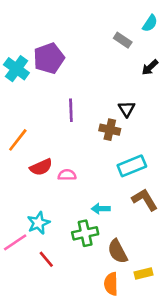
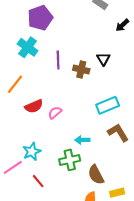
cyan cross: (16, 69) -> (28, 47), moved
brown cross: (110, 130) -> (81, 69), moved
pink semicircle: (67, 175) -> (55, 113), turned -40

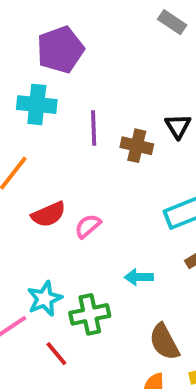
cyan cross: (28, 47) -> (37, 105), turned -30
green cross: (70, 160) -> (90, 314), moved

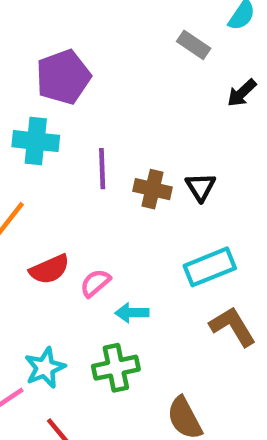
black triangle: (178, 126) -> (201, 187), moved
cyan arrow: (139, 277) -> (132, 313), moved
green cross: (90, 314) -> (116, 368), moved

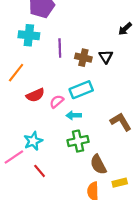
black arrow: (242, 93) -> (125, 29), moved
cyan rectangle: (210, 267) -> (81, 90), moved
green cross: (116, 368) -> (78, 141), moved

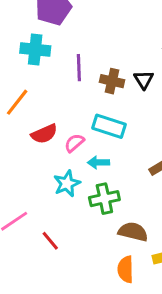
cyan rectangle: (81, 90) -> (109, 126), turned 40
cyan star: (33, 141) -> (67, 184), moved
brown semicircle: (98, 165) -> (133, 232), turned 132

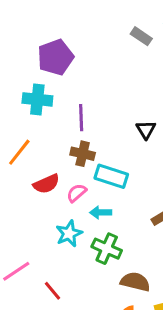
brown cross: (112, 81) -> (83, 154), moved
green cross: (104, 199) -> (107, 249), turned 36

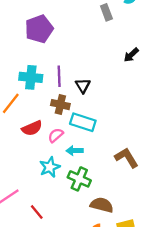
gray rectangle: (141, 36) -> (106, 12), turned 35
cyan cross: (37, 99) -> (31, 77), moved
black triangle: (146, 130) -> (83, 86), moved

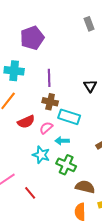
cyan cross: (31, 77) -> (14, 71), moved
black triangle: (83, 86) -> (90, 86), moved
cyan star: (50, 167) -> (41, 155), turned -30

